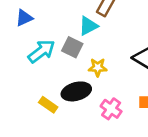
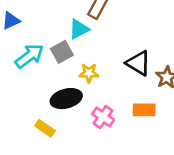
gray square: (72, 47) -> (62, 52), turned 35
yellow rectangle: (48, 105) -> (45, 128), moved

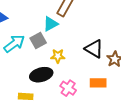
yellow rectangle: (45, 128) -> (26, 96), turned -32

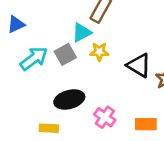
yellow star: (58, 56) -> (99, 52), moved
orange rectangle: (98, 83) -> (146, 124), moved

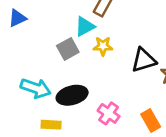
cyan arrow: (34, 59) -> (36, 88), moved, turned 56
black triangle: (139, 65) -> (144, 60), turned -48
orange rectangle: (146, 124) -> (151, 120), turned 60

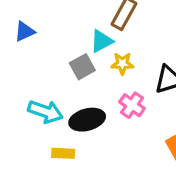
pink cross: (109, 113) -> (132, 105), moved

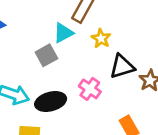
yellow star: (122, 63) -> (101, 38), moved, turned 30

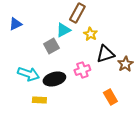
pink cross: (90, 89) -> (82, 70), turned 35

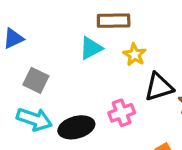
brown rectangle: (77, 13) -> (114, 21), turned 60
gray square: (51, 46) -> (36, 80), moved, turned -35

